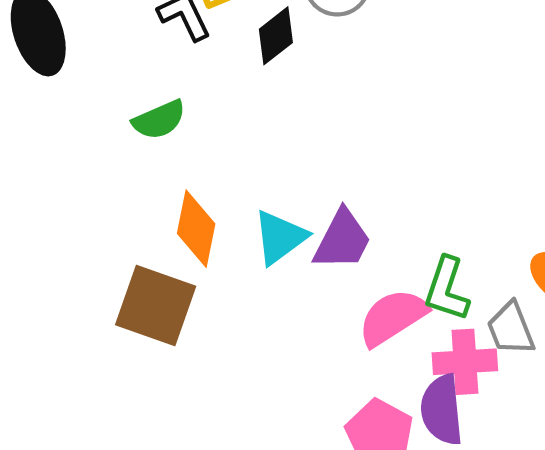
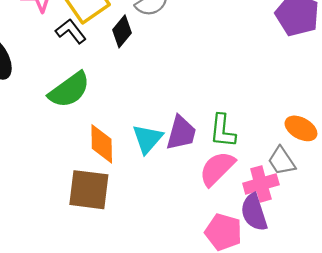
green semicircle: (159, 120) -> (69, 90), size x1.5
green L-shape: (447, 289) -> (223, 131), moved

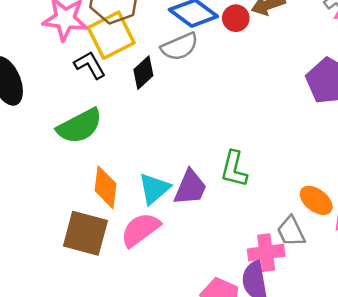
green L-shape: (223, 131) -> (234, 169), moved
pink semicircle: (217, 169) -> (140, 230), moved

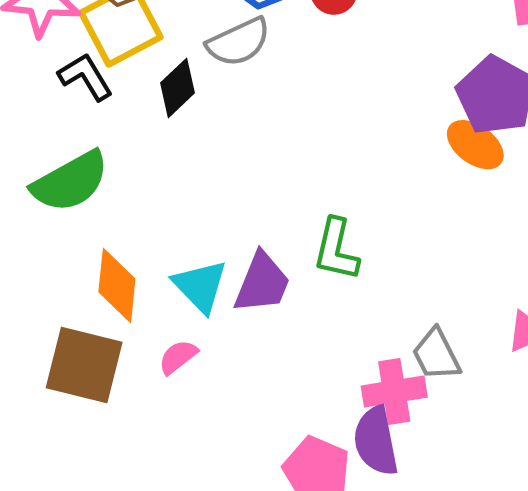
cyan triangle: (154, 189) -> (200, 286), turned -32
orange ellipse: (316, 200) -> (475, 145), moved
pink semicircle: (140, 230) -> (178, 357), size x0.6

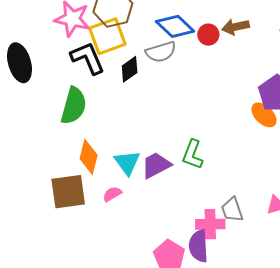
black L-shape: (86, 77) -> (88, 58), size x1.4
green semicircle: (70, 182) -> (74, 106), turned -54
purple trapezoid: (262, 283) -> (156, 165), turned -148
brown square: (84, 365) -> (68, 192), turned -30

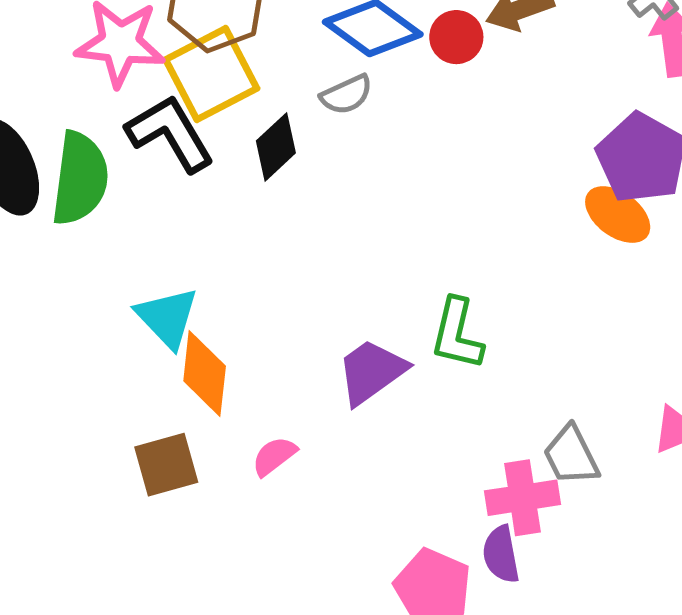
gray semicircle: (161, 52) -> (346, 95), size x0.7
green semicircle: (74, 106) -> (80, 178), moved
cyan triangle: (127, 163) -> (167, 317), moved
brown square: (68, 192) -> (166, 465), size x0.7
purple semicircle: (199, 246) -> (501, 554), size x0.7

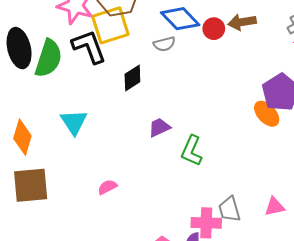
black diamond: (276, 147) -> (132, 78), moved
purple trapezoid: (371, 372) -> (159, 127), moved, size x0.7
orange diamond: (205, 373) -> (22, 137), moved
brown square: (166, 465) -> (31, 185), moved, size x1.4

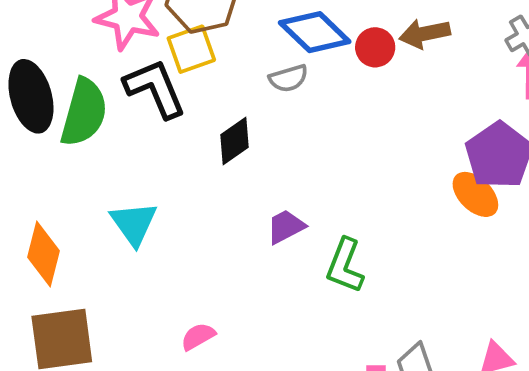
yellow square: (110, 25) -> (191, 49), size x0.7

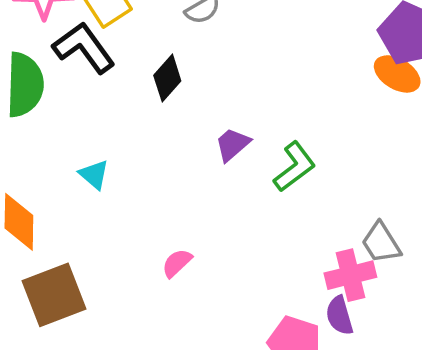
cyan triangle: (134, 223) -> (94, 175), size x0.7
green L-shape: (345, 266) -> (294, 167), turned -135

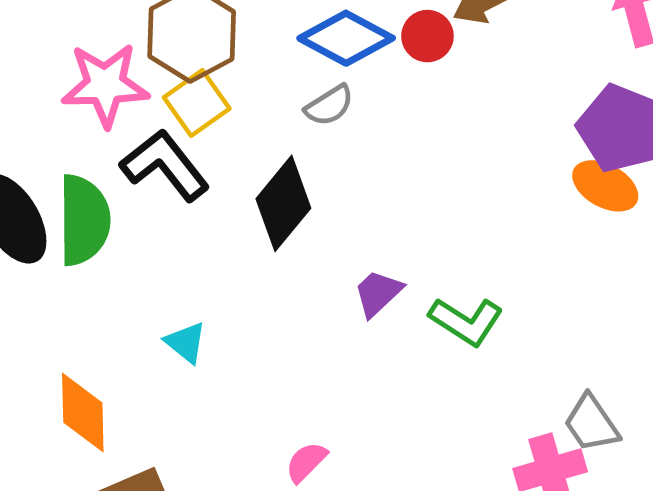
black diamond: (167, 78) -> (283, 203), size x1.4
green L-shape: (294, 167) -> (466, 321), turned 72

